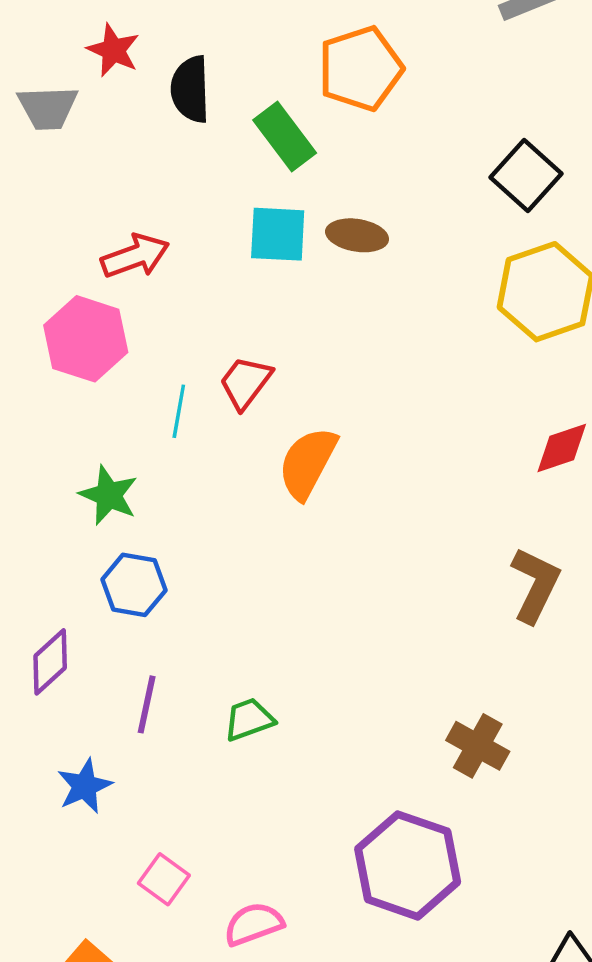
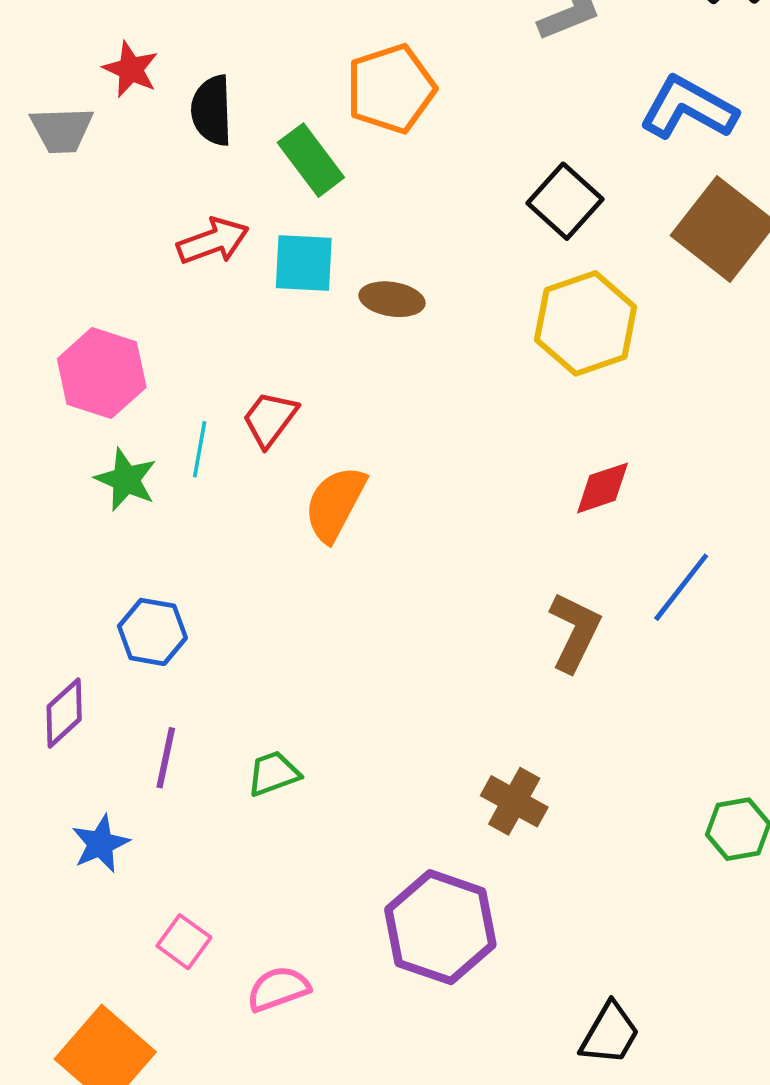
brown ellipse: (357, 235) -> (392, 299), moved
red arrow: (135, 256) -> (213, 241), moved
green star: (109, 495) -> (126, 479), moved

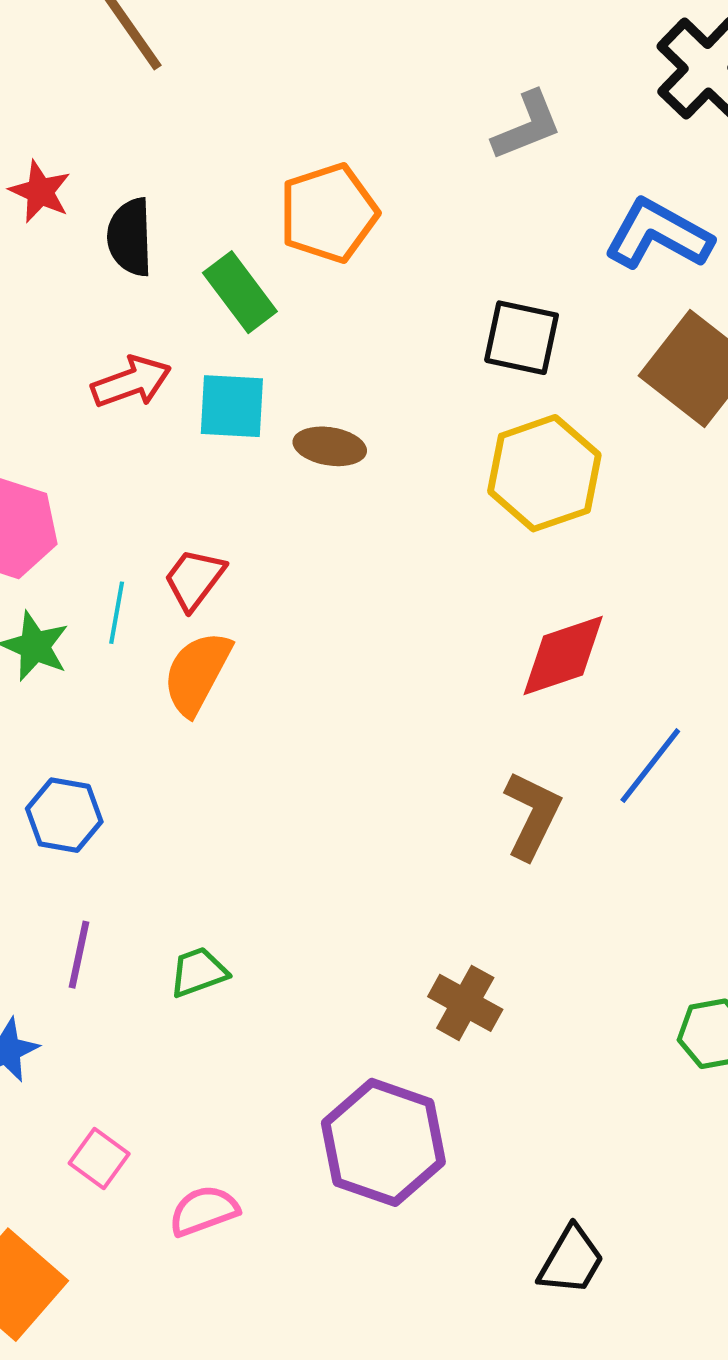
black square: (565, 201) -> (522, 338), turned -30
red diamond: (603, 488) -> (563, 656), size x1.4
orange semicircle: (335, 504) -> (197, 673), moved

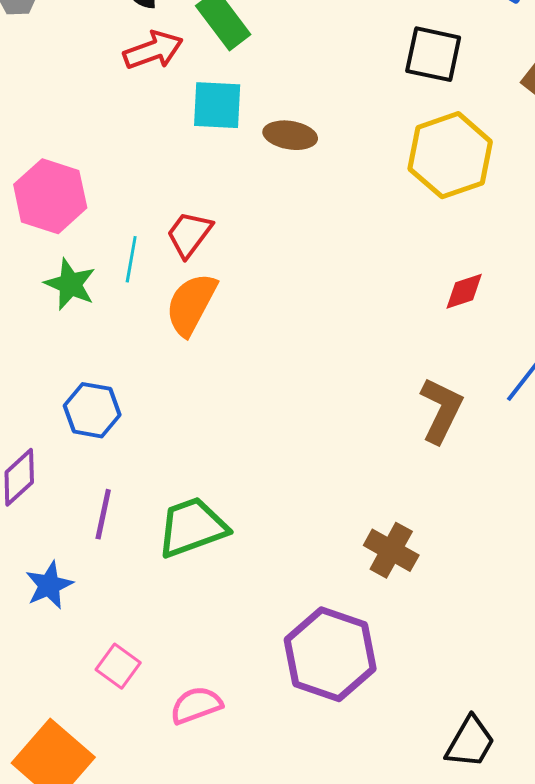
red arrow: (131, 382) -> (153, 50), moved
red diamond: (563, 656) -> (464, 291), size x0.6
green trapezoid: (198, 972) -> (192, 527), size x1.6

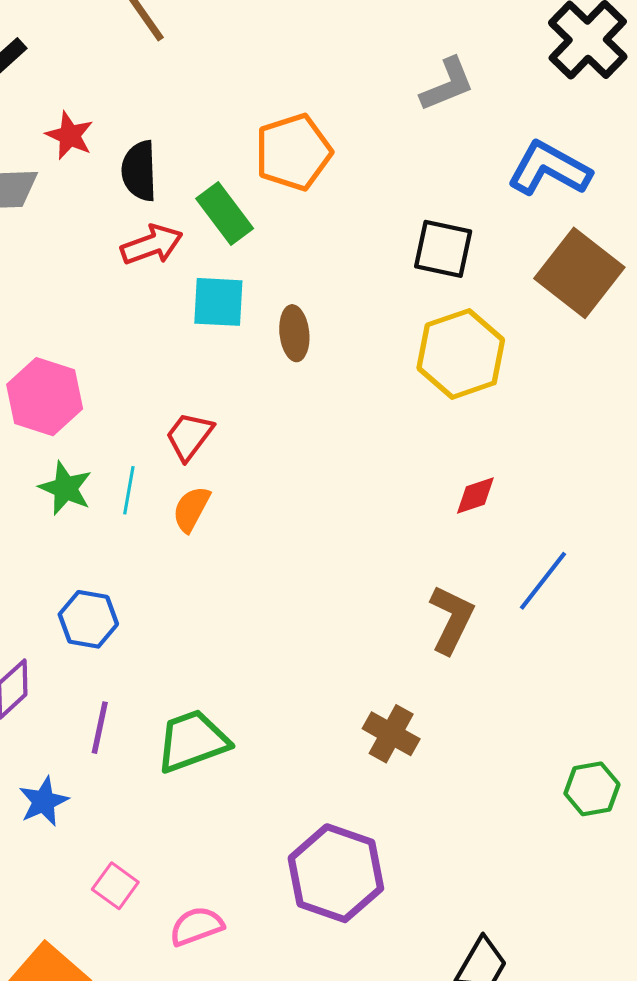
brown ellipse: (290, 135) -> (294, 333), turned 75
cyan line: (131, 259) -> (129, 490), moved
orange semicircle: (191, 304) -> (191, 509), size x0.7
brown cross: (391, 550) -> (391, 734), moved

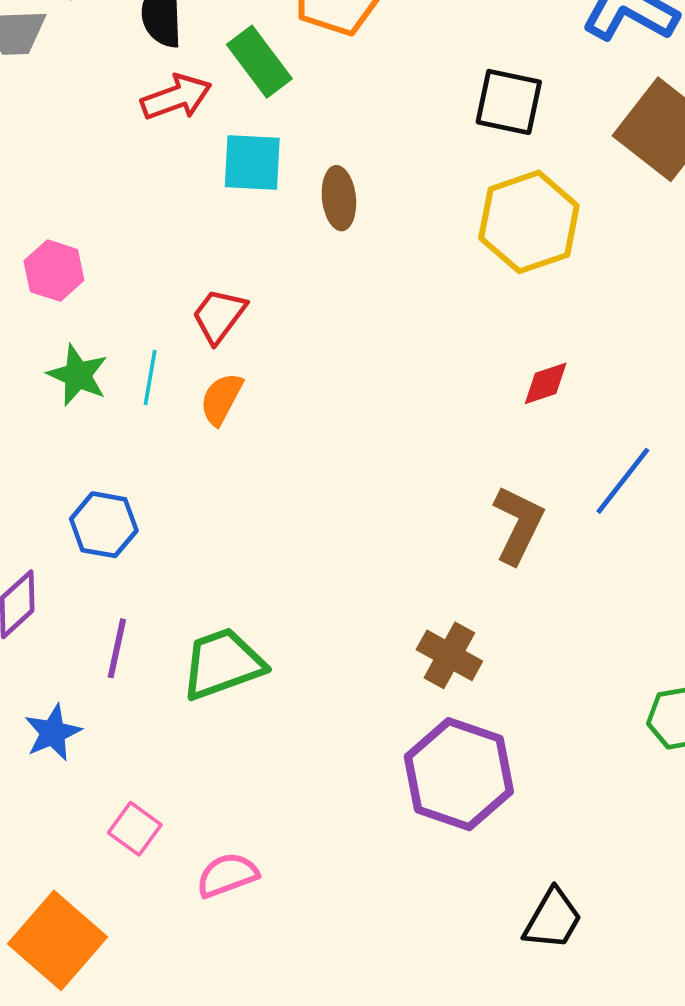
pink hexagon: (45, 397) -> (54, 271), size x0.7
purple hexagon: (336, 873) -> (459, 774), moved

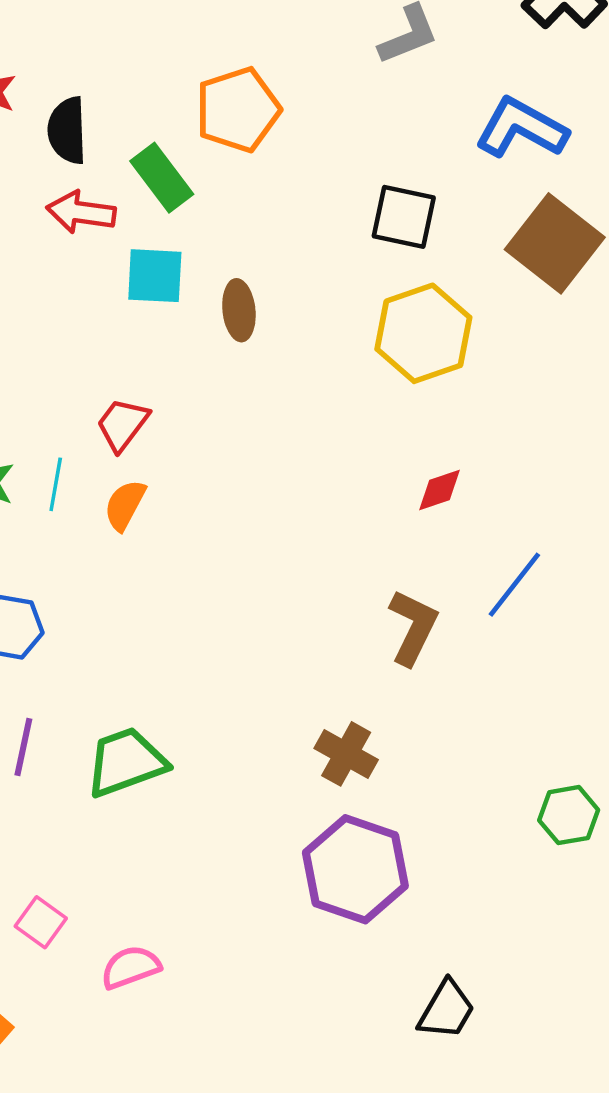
red arrow: (176, 97) -> (81, 212), turned -152

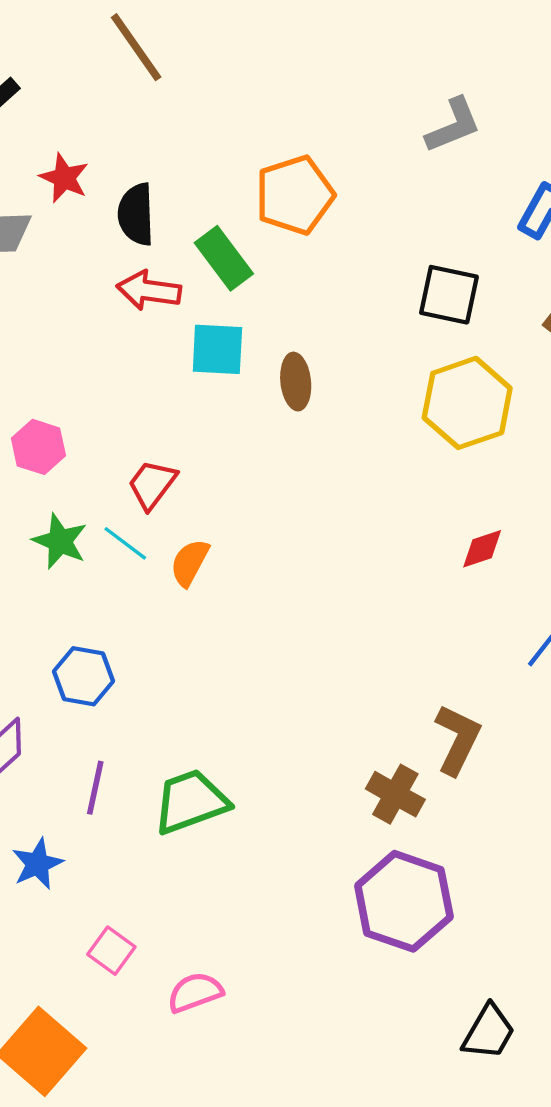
red trapezoid: (123, 424) -> (152, 484), moved
cyan line: (56, 484) -> (125, 543), turned -63
brown L-shape: (413, 627) -> (458, 739), moved

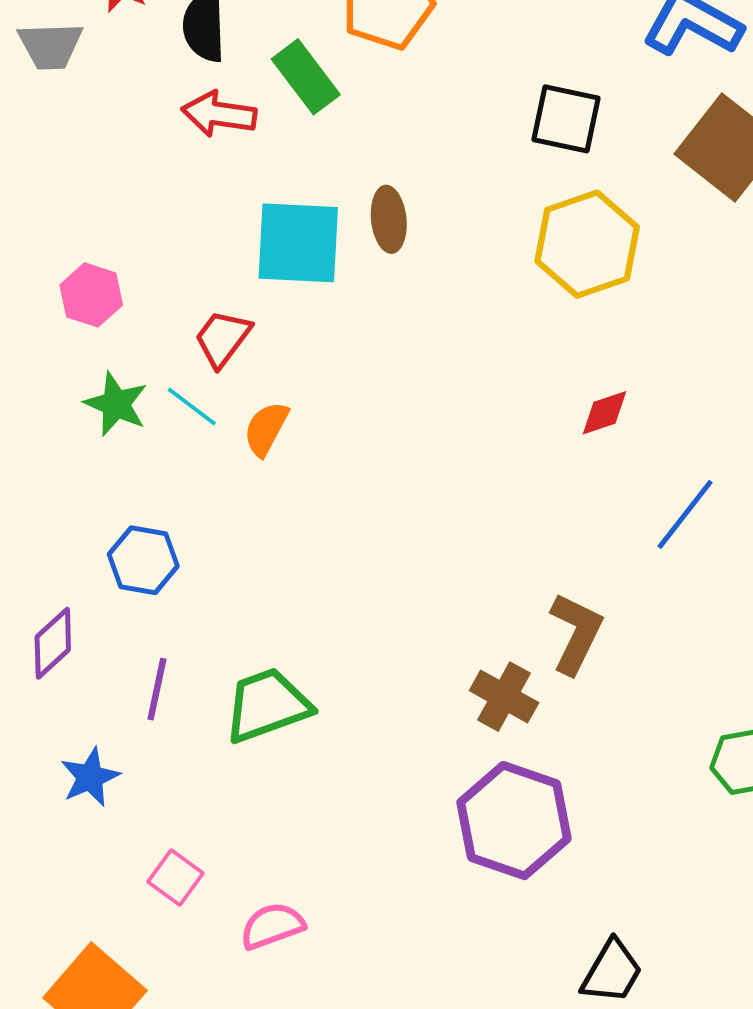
cyan square: (217, 349) -> (298, 243), moved, size x1.4

